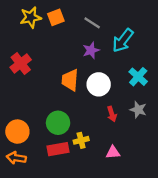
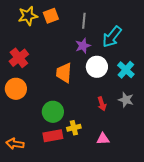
gray line: (92, 23) -> (84, 21), turned 63
white circle: (99, 84) -> (97, 67), moved
orange circle: (17, 132) -> (16, 89), moved

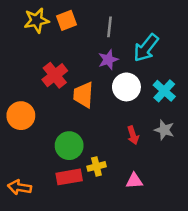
red cross: (19, 58) -> (55, 75), moved

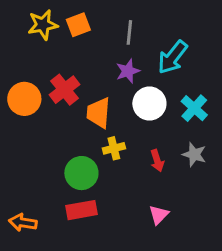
orange circle: (21, 116) -> (24, 99), moved
yellow cross: (96, 166) -> (114, 148), moved
pink triangle: (134, 181) -> (159, 215), turned -42

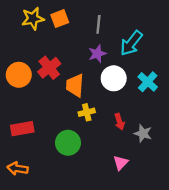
gray star: (194, 154) -> (143, 133), moved
green circle: (81, 173) -> (68, 143), moved
red rectangle: (81, 210) -> (22, 129), moved

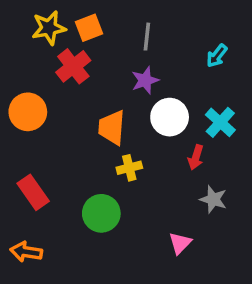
cyan arrow: (131, 43) -> (217, 56), moved, size x0.6
red cross: (49, 68) -> (73, 66), moved
red arrow: (120, 122) -> (196, 157), moved, turned 35
red rectangle: (22, 129) -> (33, 192), turned 65

